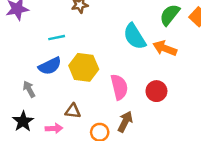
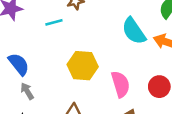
cyan line: (57, 38) -> (54, 22), moved
blue semicircle: (50, 66) -> (19, 64), moved, turned -100

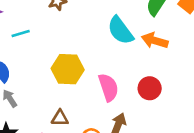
cyan line: (54, 22) -> (21, 34), moved

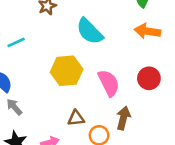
cyan semicircle: (120, 30) -> (90, 31), moved
brown triangle: (60, 118) -> (76, 118), moved

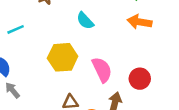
cyan semicircle: (90, 31) -> (85, 21), size x0.7
red circle: (149, 78) -> (140, 79), moved

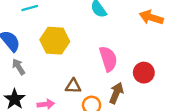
yellow hexagon: (63, 57) -> (55, 41), moved

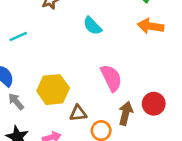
yellow hexagon: (55, 41) -> (53, 90), moved
red circle: (144, 73) -> (154, 104), moved

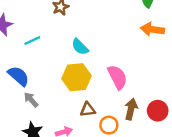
cyan semicircle: (92, 26) -> (80, 47), moved
yellow hexagon: (53, 90) -> (76, 77), moved
red circle: (154, 104) -> (158, 111), moved

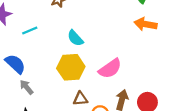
pink semicircle: (117, 77) -> (110, 69), turned 80

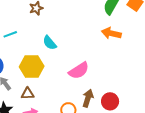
yellow hexagon: (71, 67) -> (32, 66), moved
brown triangle: (80, 99) -> (28, 94), moved

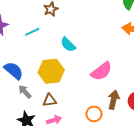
cyan line: (10, 34) -> (32, 32), moved

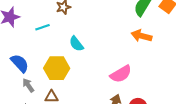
pink semicircle: (101, 71) -> (121, 74), moved

